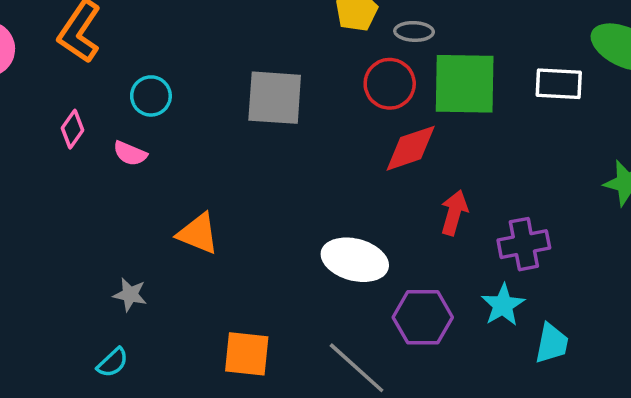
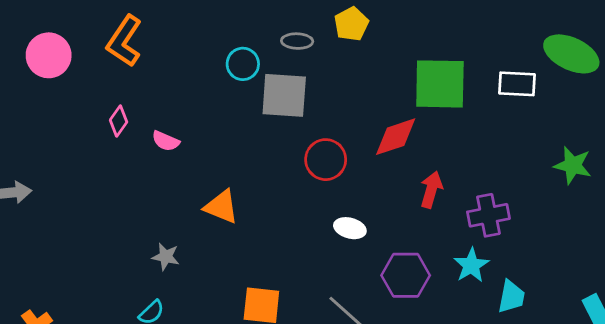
gray ellipse: (414, 31) -> (297, 41), moved
red circle: (390, 84) -> (326, 160), moved
cyan circle: (151, 96) -> (243, 64), moved
white ellipse: (355, 260) -> (350, 228), size x0.6

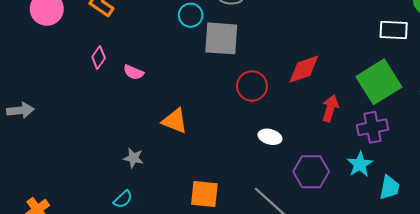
green square: (440, 84) -> (379, 82), moved, turned -33

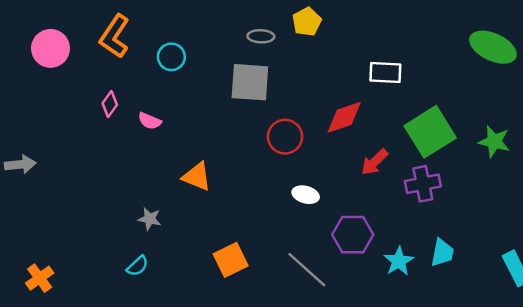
cyan circle: (191, 15) -> (171, 57), moved
white rectangle: (394, 30) -> (385, 73), moved
red arrow: (330, 108) -> (374, 162), turned -150
cyan star: (360, 164) -> (399, 261), moved
orange square: (204, 194) -> (231, 260), turned -32

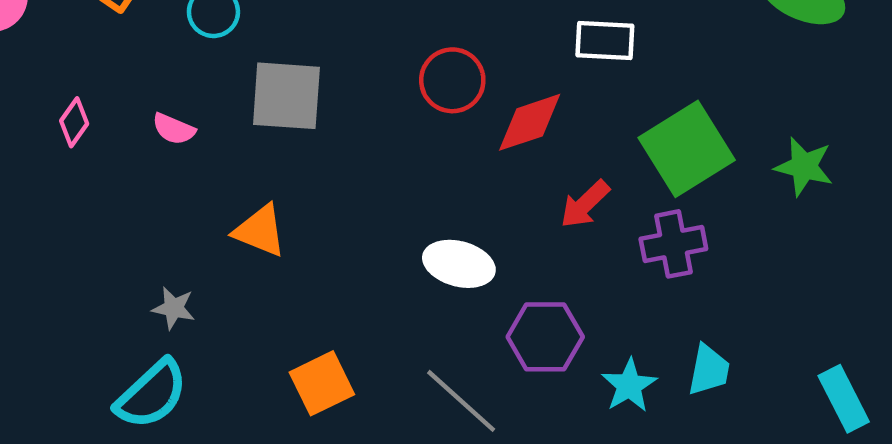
gray square: (250, 82) -> (286, 96), moved
pink diamond: (110, 104) -> (74, 122), moved
red circle: (285, 137) -> (452, 80), moved
white ellipse: (306, 195) -> (459, 264), size x1.4
cyan semicircle: (138, 266) -> (152, 394), size x1.8

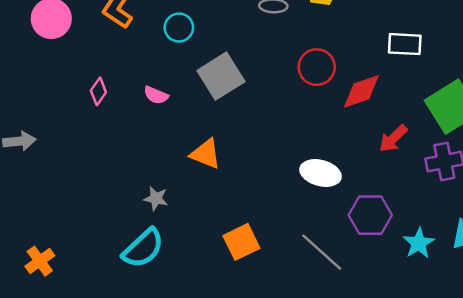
gray square: (286, 96) -> (221, 76), turned -36

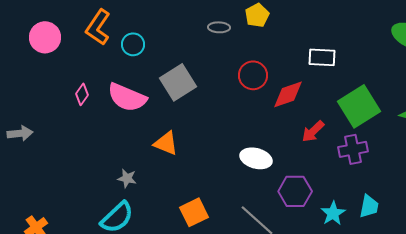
cyan circle: (179, 28) -> (133, 44), moved
pink semicircle: (156, 95) -> (127, 97), size x2.0

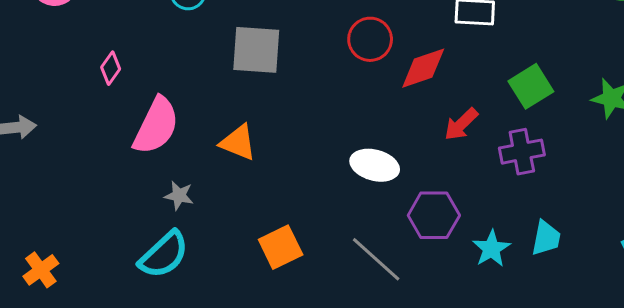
gray square: (178, 82) -> (256, 50), turned 36
pink semicircle: (127, 97) -> (156, 126), moved, turned -87
green square: (359, 106) -> (531, 86), size x0.7

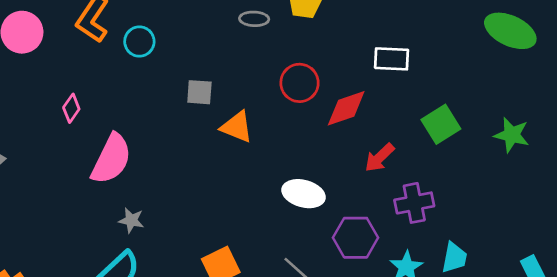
gray square: (256, 50) -> (199, 92), size x0.6
orange triangle: (238, 142) -> (237, 127), moved
purple cross: (522, 152) -> (414, 203), moved

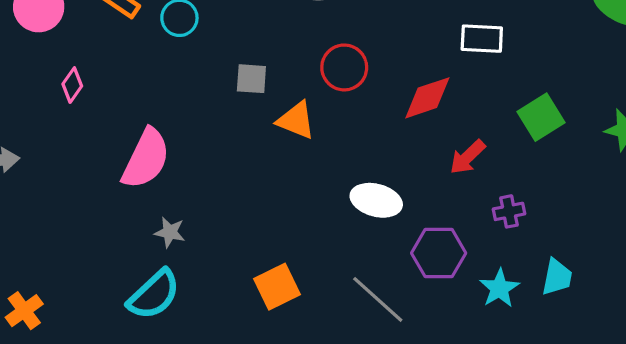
red circle: (300, 83) -> (344, 67), moved
pink diamond: (71, 108) -> (72, 85), moved
purple cross: (414, 203) -> (509, 211), size x0.7

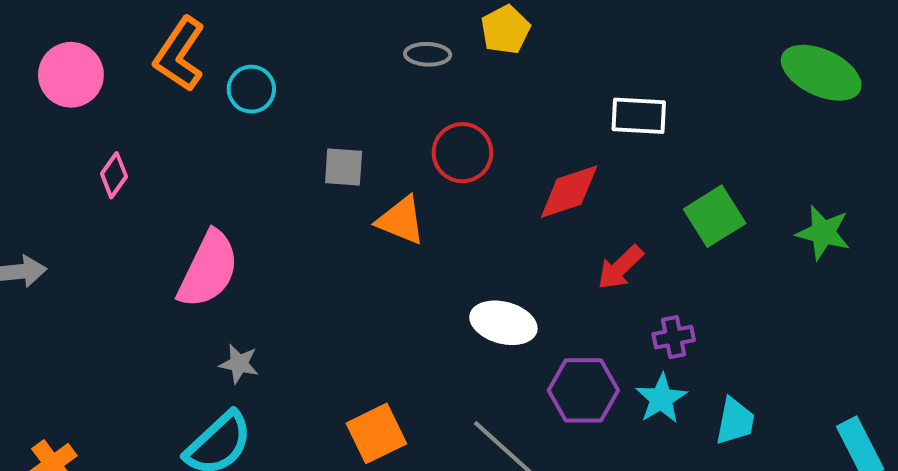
cyan star: (499, 288) -> (661, 399), moved

